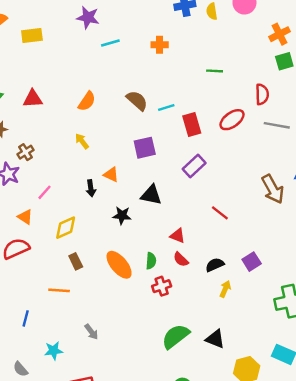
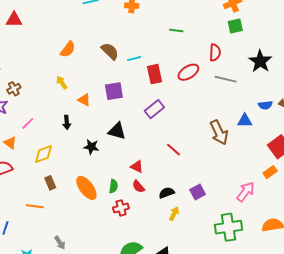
red triangle: (33, 99) -> (14, 20), moved
orange triangle: (111, 175) -> (84, 100), moved

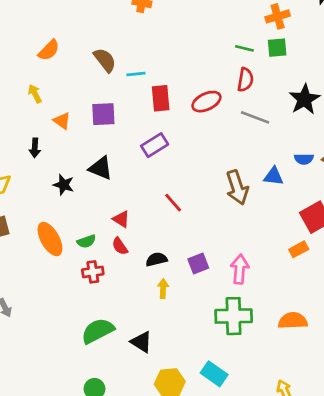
green line: (176, 30) -> (244, 48), moved
green semicircle: (113, 186) -> (86, 241), turned 56
pink arrow: (246, 192) -> (240, 269), moved, turned -40
yellow arrow: (174, 214) -> (163, 289), turned -32

